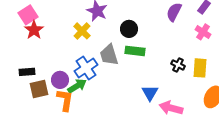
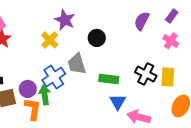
green rectangle: (135, 51) -> (109, 79), moved
black cross: (178, 65) -> (146, 74), size x1.5
green arrow: (77, 86) -> (45, 95), turned -66

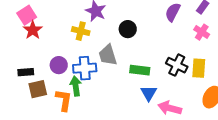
yellow cross: (50, 40) -> (81, 31), turned -30
blue cross: (54, 77) -> (85, 68), turned 30
purple circle: (28, 89) -> (59, 65), moved

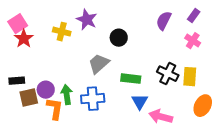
yellow cross: (81, 31) -> (62, 32), moved
gray trapezoid: (108, 55) -> (99, 64), turned 65
purple circle: (59, 65) -> (46, 90), moved
blue cross: (85, 68) -> (93, 99), moved

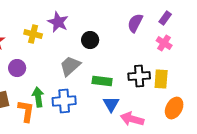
black cross: (168, 74) -> (139, 76), turned -30
purple circle: (46, 90) -> (17, 68), moved

